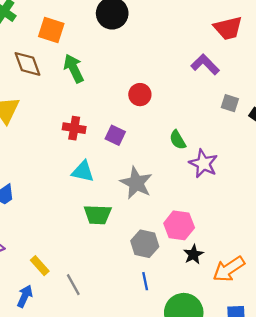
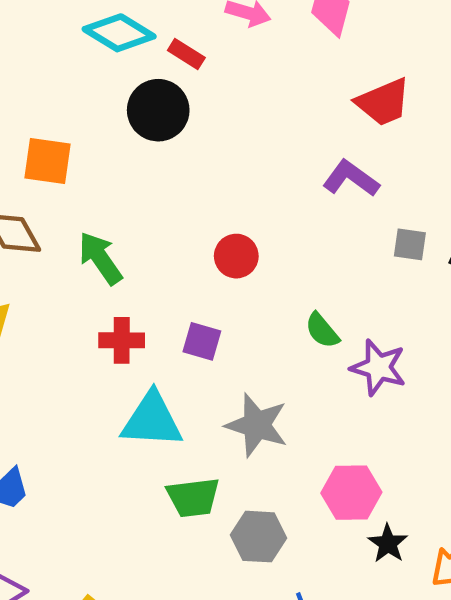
green arrow: (74, 68) -> (100, 258), moved
cyan triangle: (83, 171) -> (152, 420), size x1.4
gray hexagon: (145, 244) -> (259, 537), moved

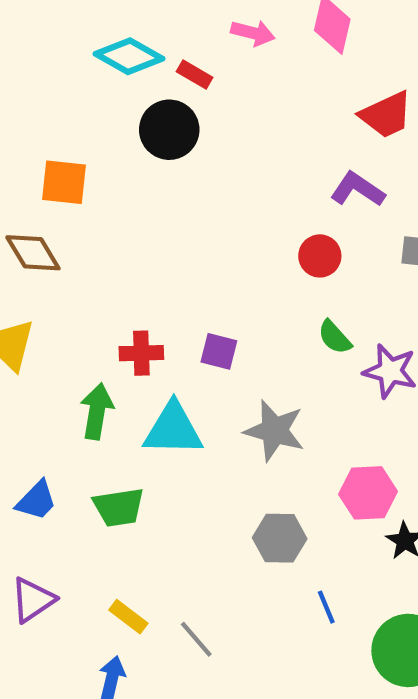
red circle: (236, 256) -> (320, 256), moved
green arrow: (100, 258) -> (97, 411), moved, turned 46
green trapezoid: (193, 497) -> (119, 507), moved

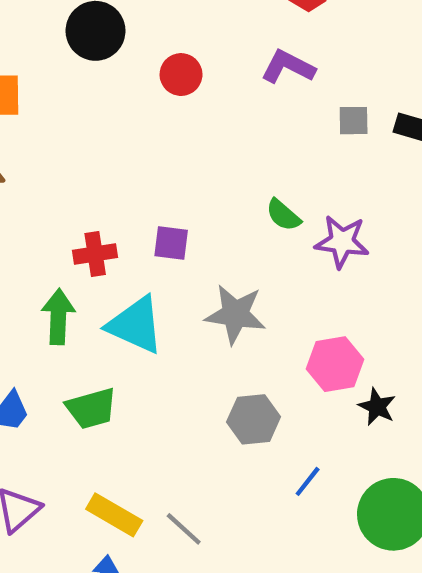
red circle: (320, 256) -> (181, 75), moved
cyan triangle: (173, 429) -> (135, 325), turned 30
blue line: (326, 607) -> (308, 481), turned 68
yellow rectangle: (128, 617) -> (114, 515), size x1.4

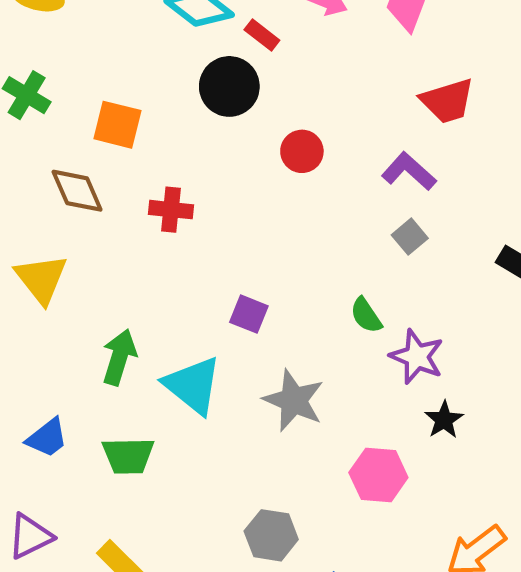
gray square: (354, 121) -> (410, 237), moved, turned 36
red cross: (95, 254) -> (171, 210), moved
black star: (377, 407) -> (444, 420), moved
gray hexagon: (254, 419) -> (271, 535), moved

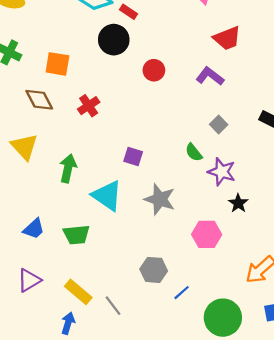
red cross: (171, 210) -> (89, 106), turned -35
gray square: (410, 237) -> (219, 125), moved
green arrow: (119, 357) -> (68, 168), moved

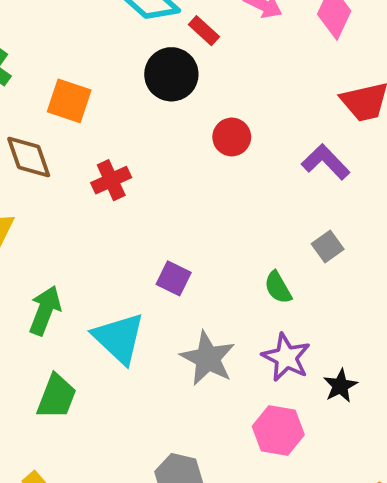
green arrow: (68, 168) -> (45, 310), moved
purple star: (222, 172) -> (286, 357), moved
green trapezoid: (76, 235) -> (57, 397), turned -72

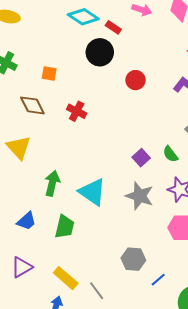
orange square: (69, 101) -> (49, 74), size x0.7
red cross: (111, 180) -> (77, 111), turned -30
purple square: (174, 278) -> (141, 158), moved, turned 30

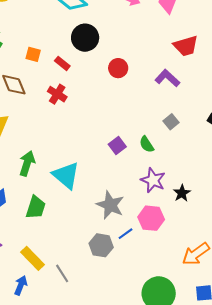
red rectangle: (113, 27) -> (62, 63), moved
gray star: (140, 196) -> (110, 205), moved
blue line: (158, 280) -> (125, 234), moved

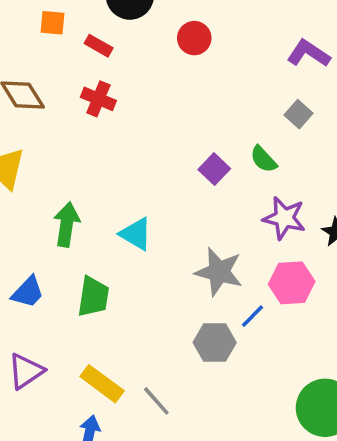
orange square: (33, 54) -> (53, 23), moved
purple L-shape: (167, 78) -> (309, 53), moved
cyan triangle: (66, 175) -> (136, 234), size x0.7

